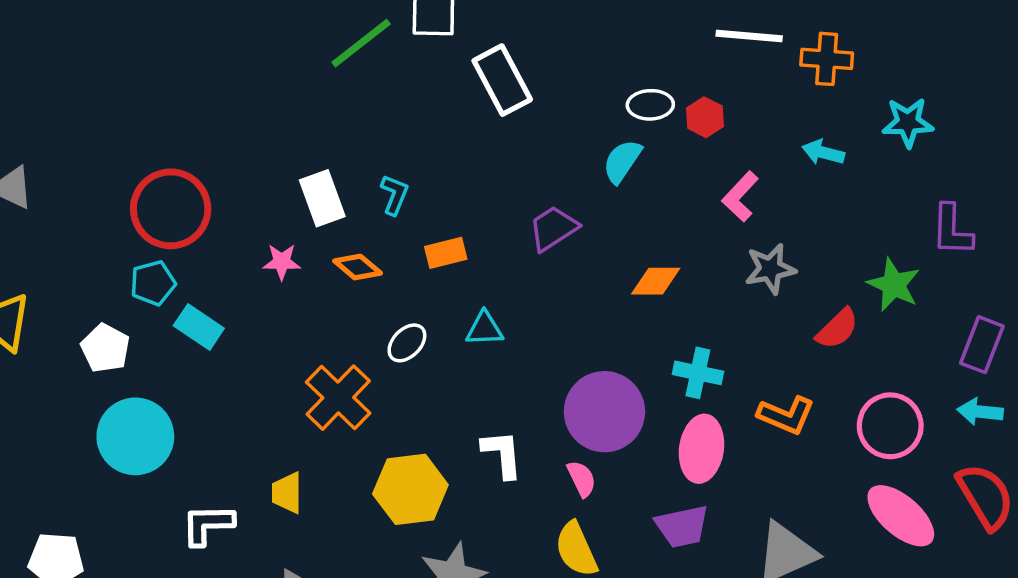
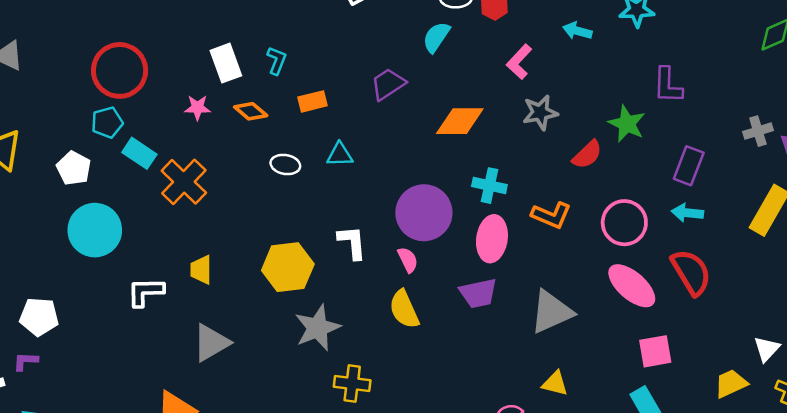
orange diamond: (656, 281) -> (460, 121), size x1.4
white ellipse: (407, 343) -> (285, 164), turned 56
orange cross: (338, 398) -> (184, 182), moved

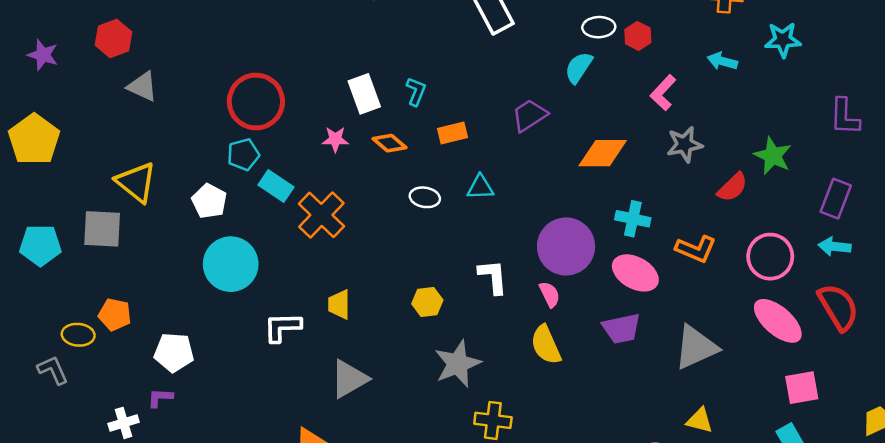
purple L-shape: (668, 85) -> (845, 117), moved
pink ellipse: (492, 239) -> (635, 273), turned -69
yellow hexagon: (288, 267) -> (427, 302), size x0.6

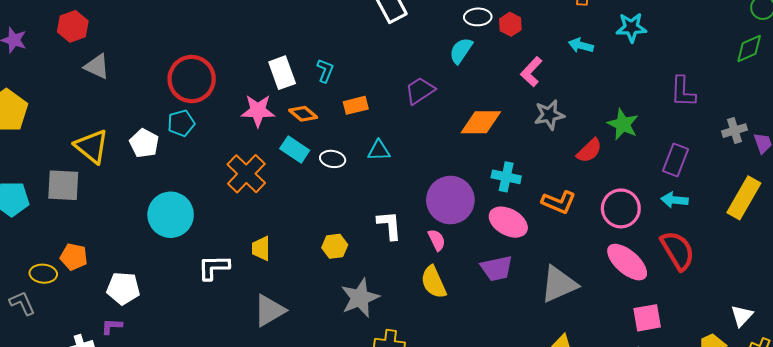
pink star: (335, 139) -> (258, 111), size x1.5
cyan rectangle: (276, 186) -> (295, 150), moved
white pentagon: (209, 201) -> (144, 143), moved

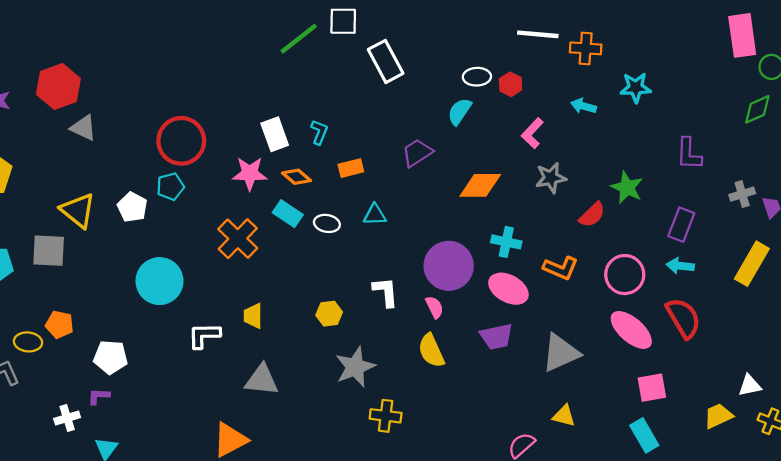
red hexagon: (73, 26) -> (58, 86), size x1.4
gray triangle: (269, 310) -> (262, 380), turned 36
white triangle: (742, 316) -> (750, 385), turned 35

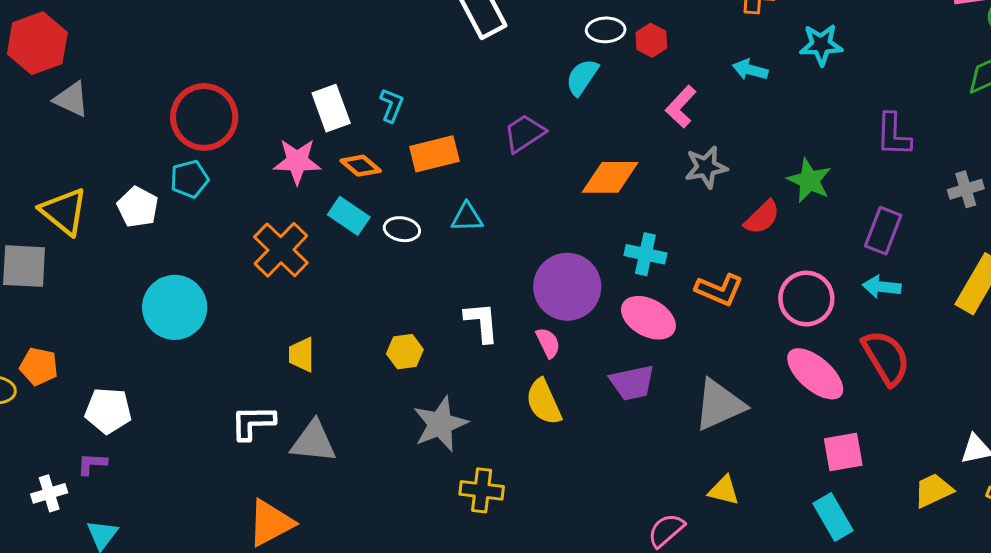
orange rectangle: (351, 168) -> (434, 154), size x1.4
white L-shape: (204, 335) -> (253, 423), moved

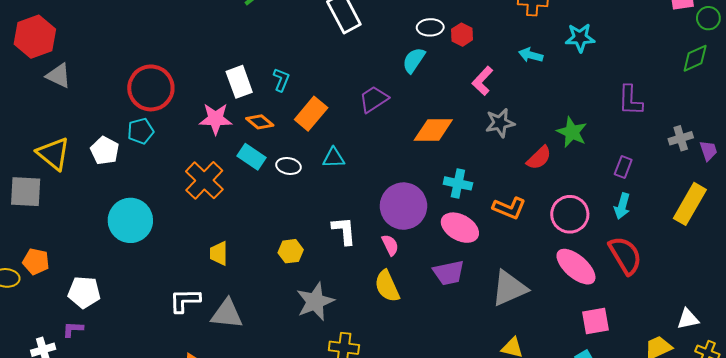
orange rectangle: (434, 154) -> (311, 114), turned -36
purple rectangle: (883, 231) -> (623, 167), size x0.7
cyan arrow: (882, 287) -> (622, 206), turned -80

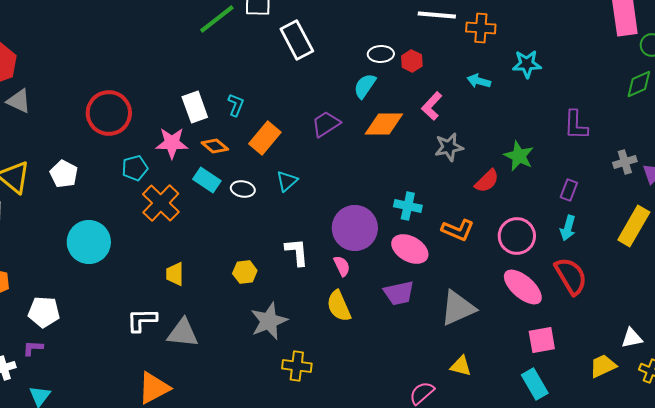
orange diamond: (433, 130) -> (384, 124), moved
cyan pentagon: (141, 131) -> (135, 168), moved
cyan triangle: (334, 158) -> (287, 181), turned -40

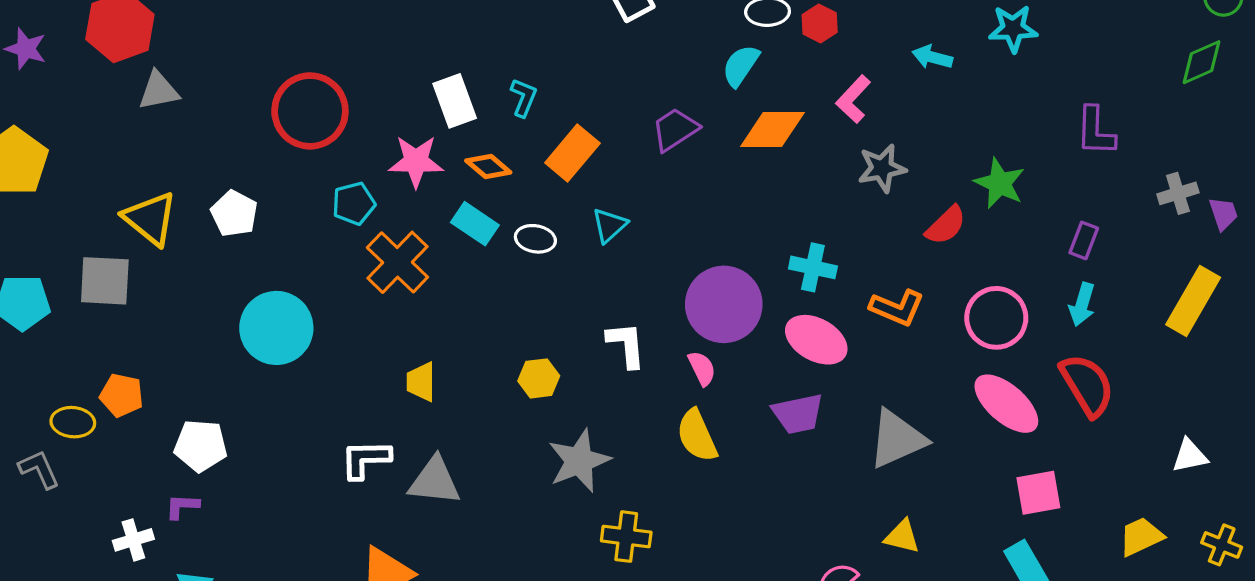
gray triangle: (19, 101) -> (159, 91), turned -36
white triangle: (632, 338) -> (1190, 456), moved

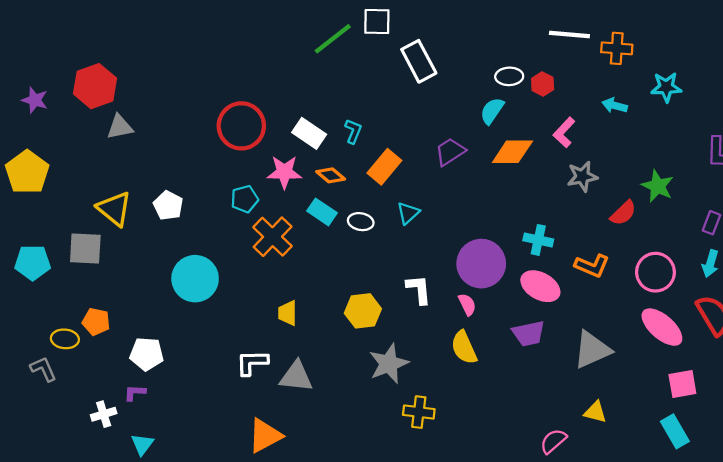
white rectangle: (455, 101) -> (309, 133), turned -36
red circle: (310, 111) -> (241, 126), moved
yellow hexagon: (539, 378) -> (363, 311), size x1.4

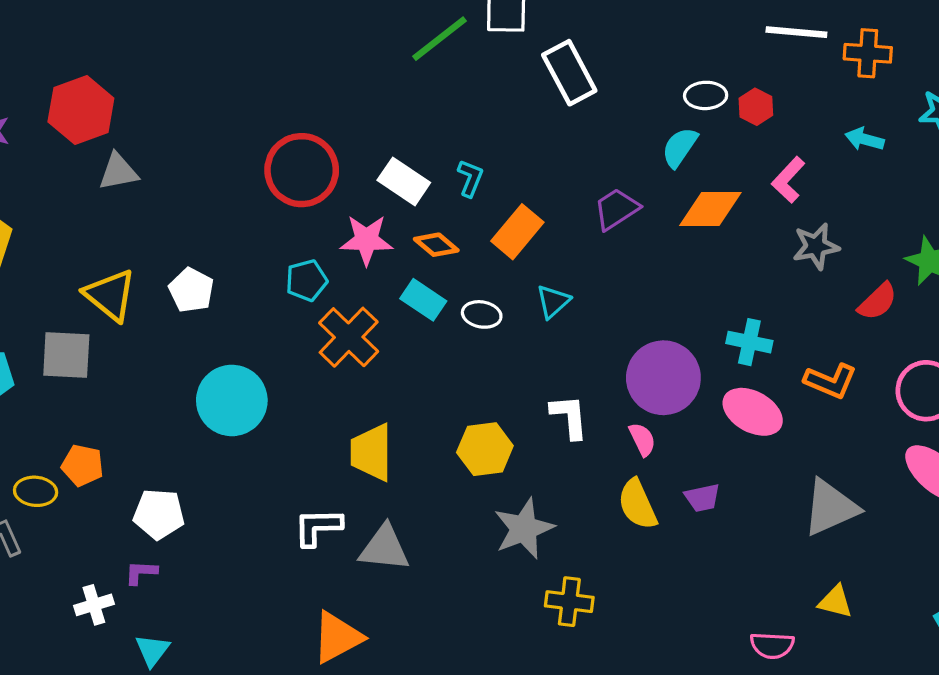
yellow trapezoid: (288, 313) -> (371, 452), size x1.5
purple trapezoid: (529, 334) -> (702, 498), moved, size x0.7
pink semicircle: (553, 441) -> (772, 645), turned -136

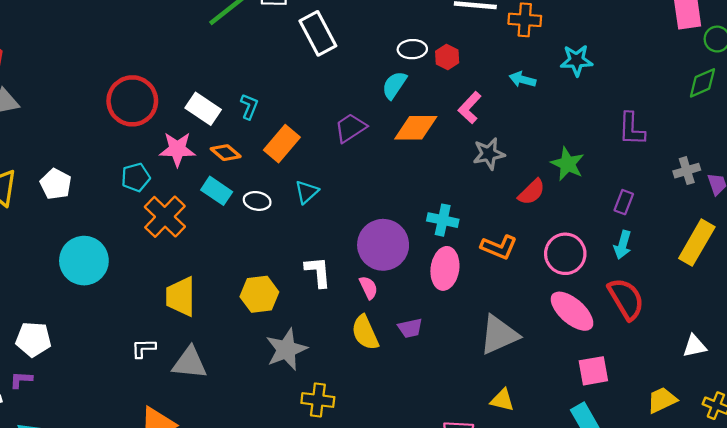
pink ellipse: (753, 412) -> (445, 268), turned 69
white L-shape: (318, 527) -> (144, 348), size x0.7

